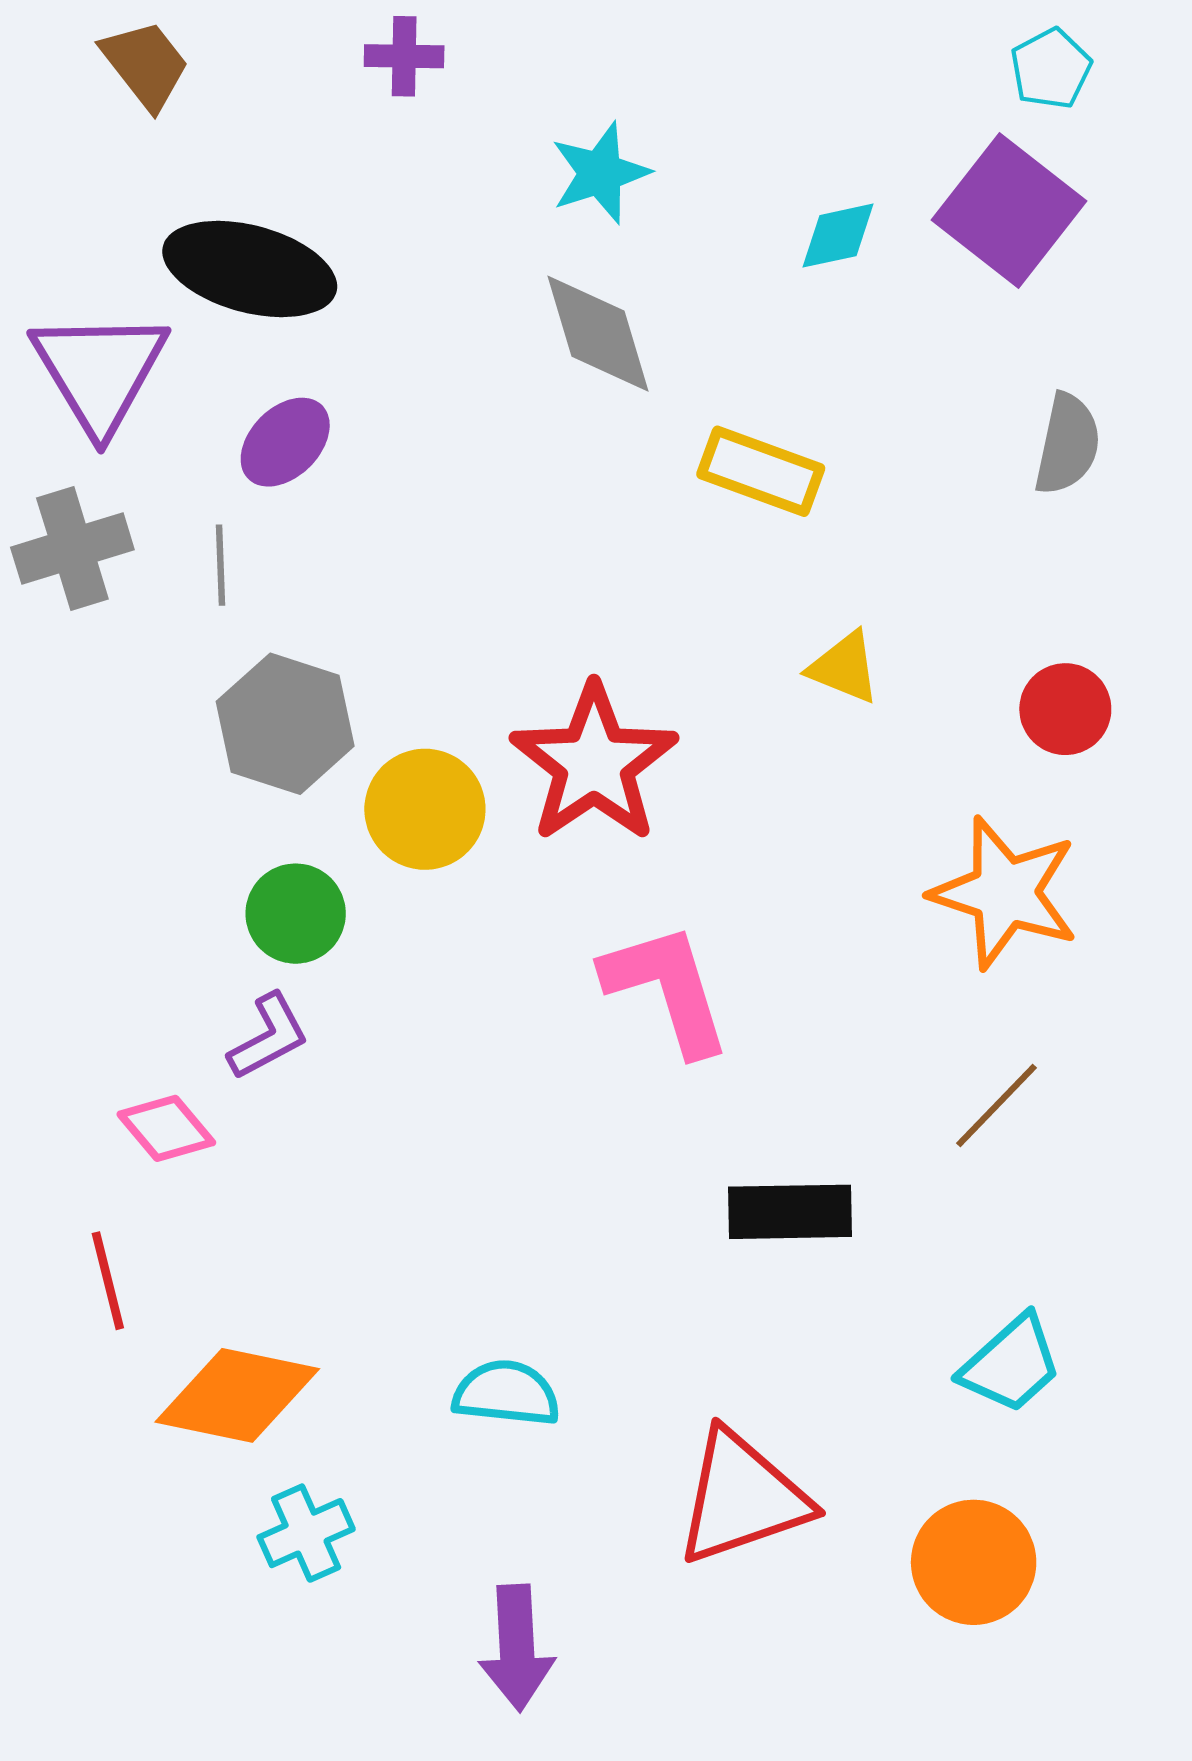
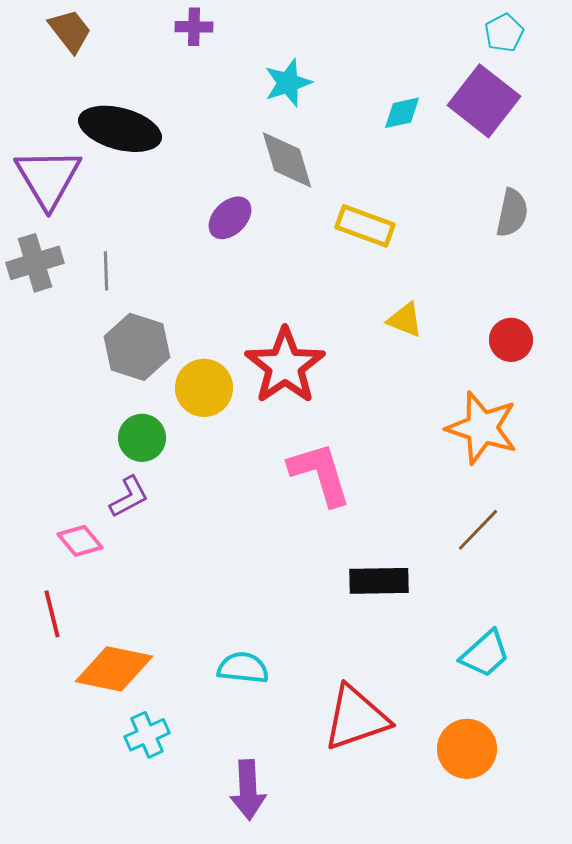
purple ellipse: (285, 442) -> (230, 218), moved

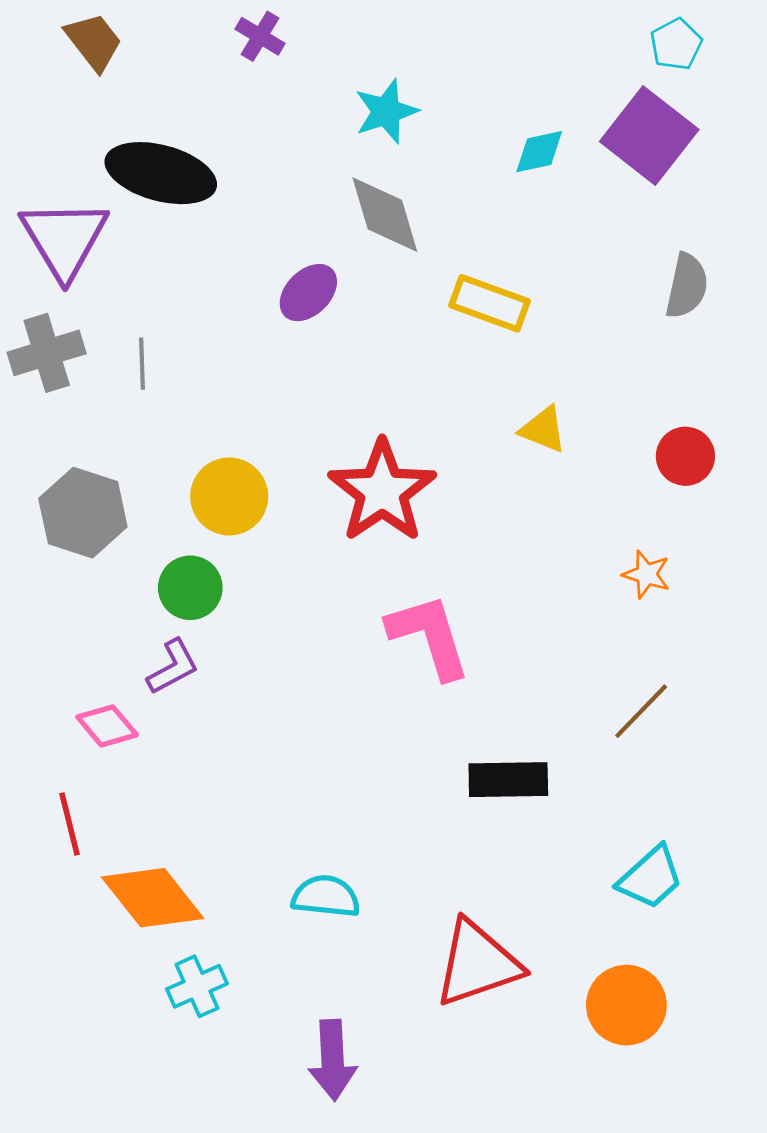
purple cross: (194, 27) -> (260, 36), turned 30
gray hexagon: (137, 347) -> (83, 513), moved
yellow circle: (204, 388) -> (229, 497), moved
orange star: (482, 428) -> (647, 574), size x0.5
orange diamond: (114, 669) -> (153, 898), turned 40

